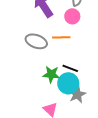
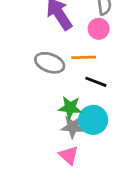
black line: (70, 68) -> (96, 82), moved
gray star: (77, 94) -> (73, 127), moved, turned 30

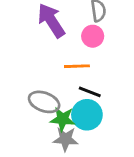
gray ellipse: (50, 63) -> (44, 102), moved
cyan circle: (93, 120) -> (87, 115), moved

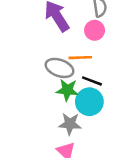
gray ellipse: (44, 102) -> (59, 68), moved
green star: (63, 119) -> (67, 90), moved

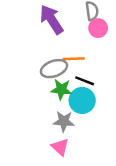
pink circle: (95, 30) -> (98, 28), moved
gray ellipse: (59, 68) -> (54, 69), turned -40

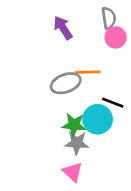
purple arrow: (52, 20) -> (63, 28), size x0.7
black line: (85, 81) -> (113, 103), moved
green star: (61, 89) -> (74, 125), moved

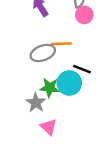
gray star: (77, 143) -> (36, 103), moved, turned 30

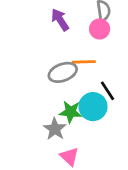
pink circle: (84, 15) -> (100, 29), moved
black line: (82, 69) -> (107, 91), turned 36

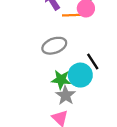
orange line: (84, 62) -> (72, 15), moved
gray star: (55, 129) -> (66, 95), moved

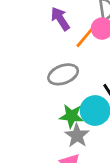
orange line: (72, 15) -> (85, 37), turned -48

